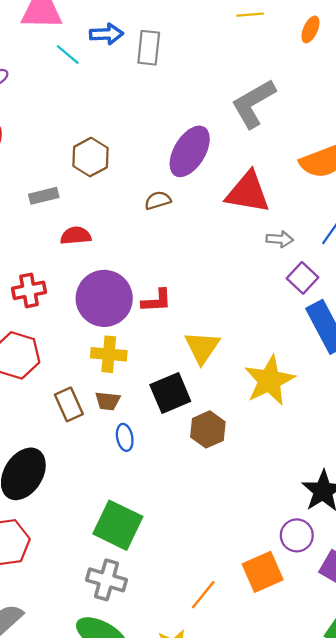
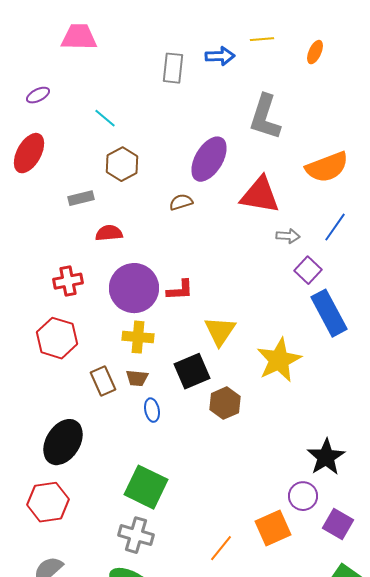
blue arrow: (106, 34) -> (220, 56), moved
cyan line: (68, 55) -> (105, 118), moved
gray L-shape: (253, 104) -> (265, 117), turned -42

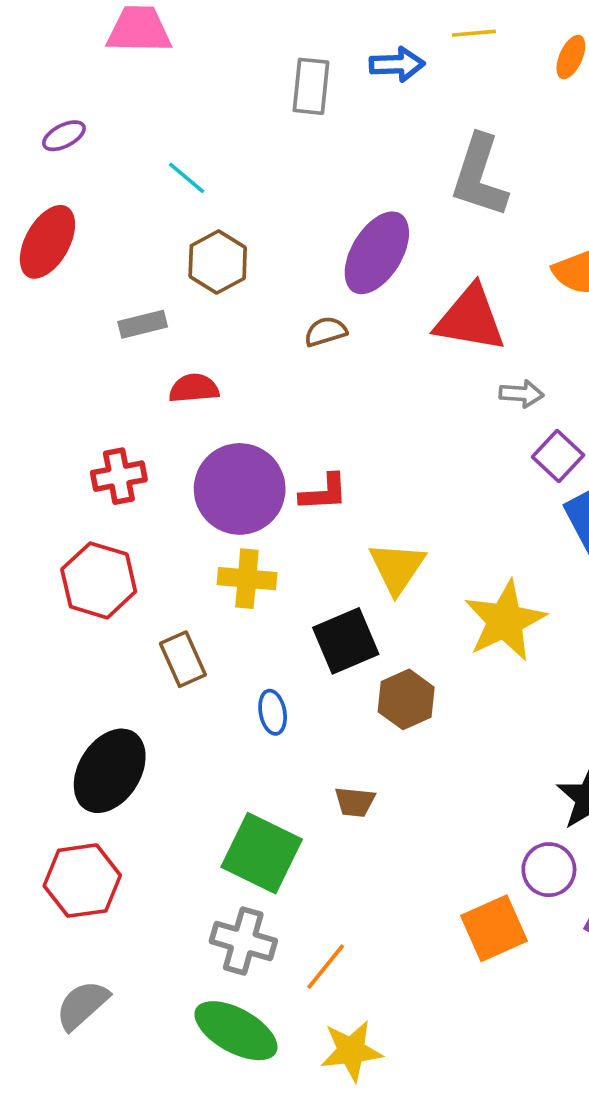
brown trapezoid: (137, 378) -> (355, 802), moved
orange line: (221, 548) -> (326, 967), moved

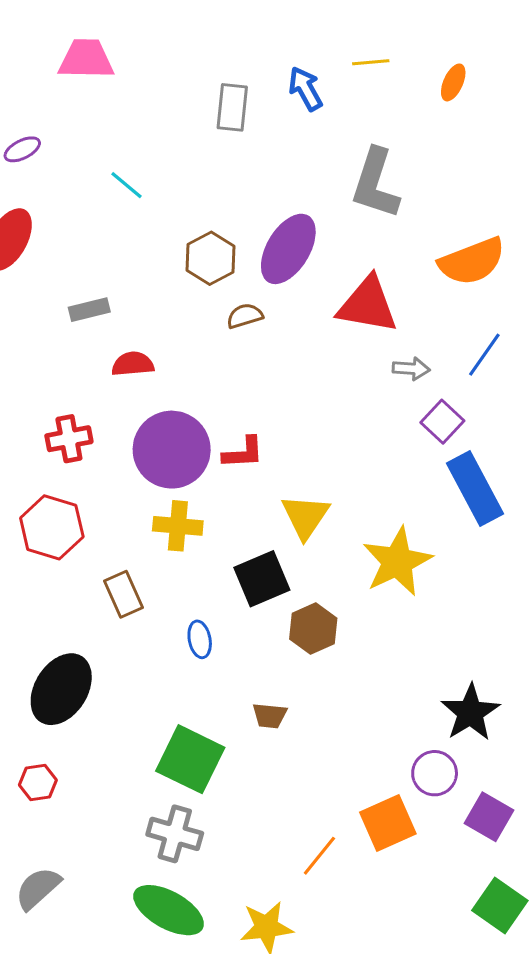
blue arrow: (397, 64) -> (305, 89), turned -117
brown hexagon: (218, 262) -> (211, 258), moved
red hexagon: (82, 881) -> (38, 783), size x0.6
orange line: (326, 967) -> (319, 856), moved

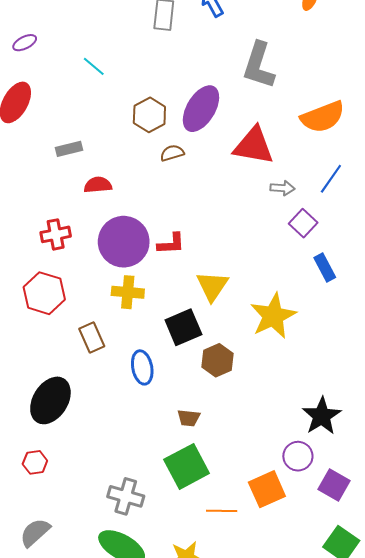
blue rectangle: (475, 488) -> (325, 267), size x0.6
blue ellipse: (200, 639) -> (142, 367), size x1.4
green square: (190, 759) -> (187, 466), moved, turned 36
orange line: (319, 856) -> (222, 511), turned 52

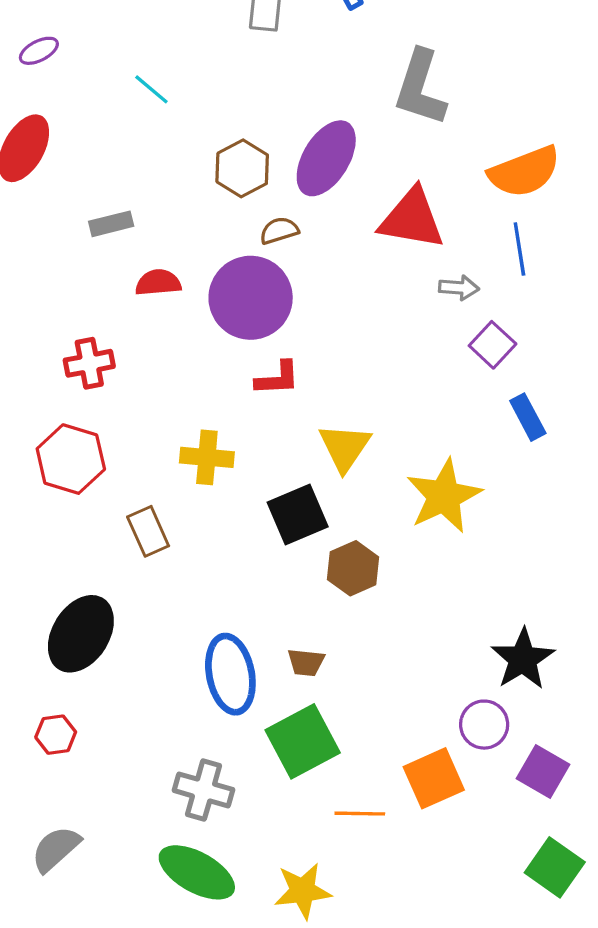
blue line: (331, 179) -> (519, 249), moved, turned -44
purple circle: (124, 242) -> (251, 298), moved
blue ellipse: (142, 367) -> (230, 674), moved, size x1.4

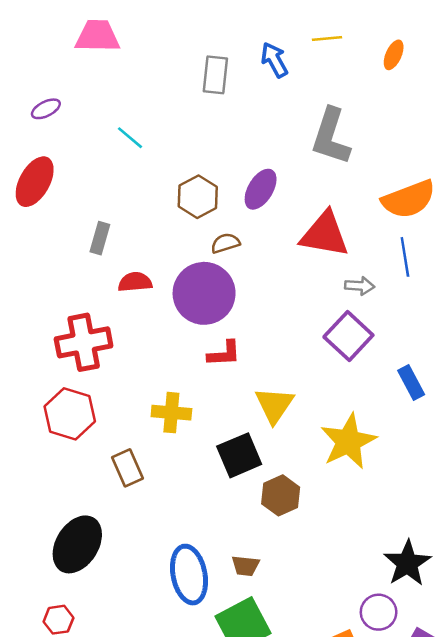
purple ellipse: (326, 158) -> (261, 189), size x0.7
gray rectangle: (111, 224) -> (100, 238), turned -60
purple square: (493, 345) -> (348, 336), moved, size x1.4
red cross: (89, 363) -> (84, 342), size x1.5

